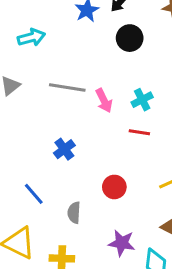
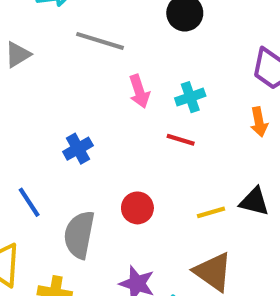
gray line: (67, 87) -> (100, 41), moved
gray semicircle: (74, 213) -> (79, 235), size x1.6

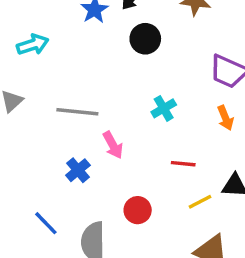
gray line: (100, 41) -> (77, 112), moved
pink arrow: (139, 91) -> (113, 145), moved
red line: (181, 140) -> (183, 164), moved

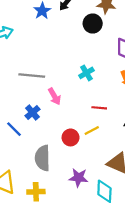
black circle: (145, 39) -> (93, 24), moved
yellow line: (200, 202) -> (92, 130), moved
blue line: (46, 223) -> (14, 129), moved

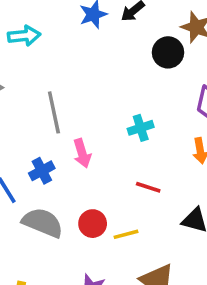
gray line: (32, 76) -> (54, 112), turned 60
yellow line: (92, 130) -> (126, 234), moved
gray semicircle: (43, 158) -> (43, 223), moved, turned 100

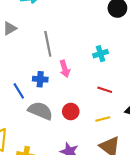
blue cross: (42, 171) -> (40, 79), turned 32
yellow line: (126, 234) -> (103, 119), moved

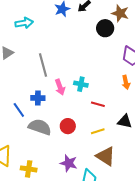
cyan cross: (100, 54) -> (81, 84), moved, turned 32

